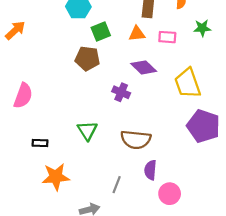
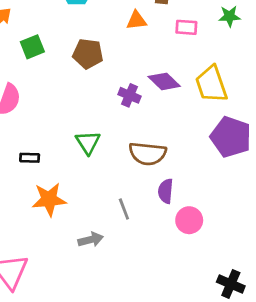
green square: (101, 31) -> (32, 47), moved
orange triangle: (137, 34) -> (136, 20), moved
purple diamond: (144, 67) -> (164, 81), moved
gray line: (117, 185) -> (124, 209), turned -42

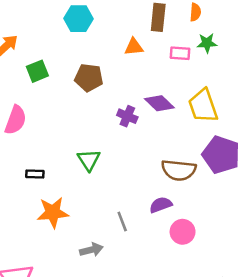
green star: (229, 16) -> (207, 43), moved
brown semicircle: (148, 154) -> (179, 170), moved
purple semicircle: (166, 191) -> (161, 205), turned 65

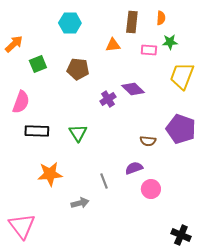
yellow trapezoid: (203, 106) -> (182, 76), moved, turned 40
purple cross: (127, 116) -> (108, 99), turned 35
brown semicircle: (179, 170) -> (148, 141), size x0.6
black rectangle: (35, 174) -> (37, 131), moved, size x1.6

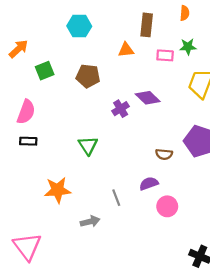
orange semicircle: (161, 18) -> (185, 13), moved
black rectangle: (37, 131) -> (28, 141), moved, size x0.7

